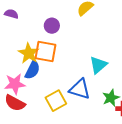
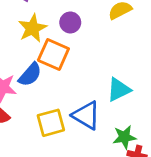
yellow star: (29, 53) -> (32, 28), moved

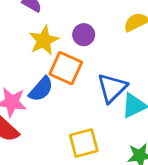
blue triangle: (86, 115) -> (112, 88), moved, turned 44
yellow square: (51, 123) -> (84, 143), moved

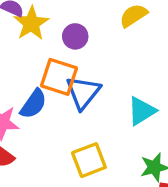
yellow star: (44, 40) -> (31, 23), moved
blue triangle: (112, 88) -> (83, 93), moved

